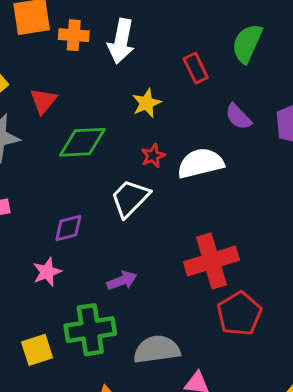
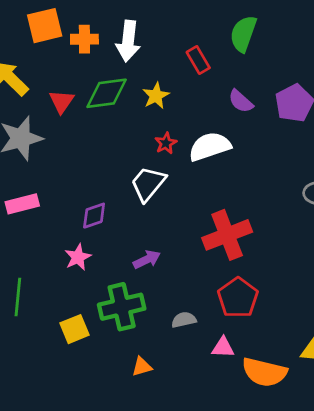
green diamond: (82, 142) -> (107, 93), moved
red pentagon: (239, 314) -> (238, 298), moved
gray semicircle: (157, 349) -> (184, 320), size x0.6

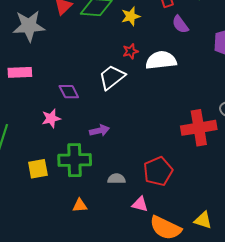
purple semicircle: (241, 101) -> (180, 24), moved
purple diamond: (94, 216) -> (69, 92), turned 70
red cross: (227, 235) -> (199, 128), moved

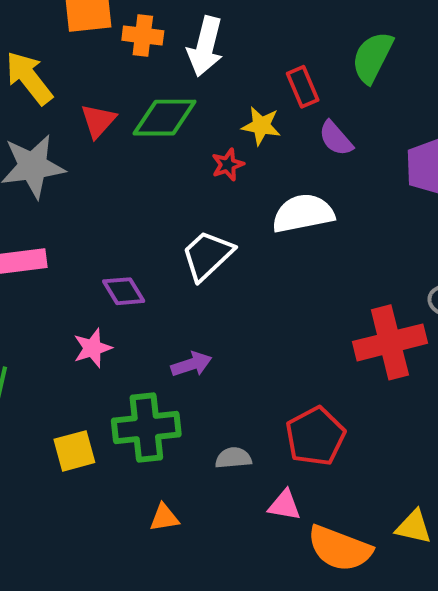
yellow star: (131, 16) -> (261, 126), moved, turned 30
red star: (130, 51) -> (228, 165), moved

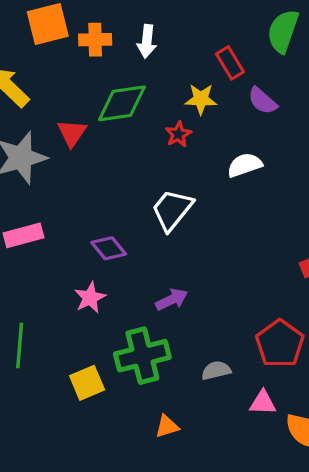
white arrow: (205, 46) -> (147, 41), size x0.7
red triangle: (98, 121) -> (72, 133), moved
white semicircle: (303, 213) -> (245, 165), size x0.7

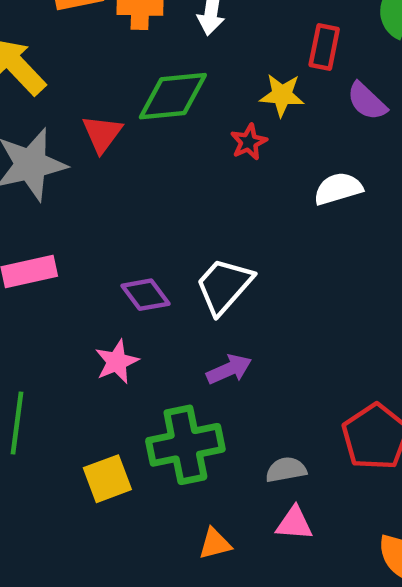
red rectangle: (230, 63) -> (324, 47), turned 40
white trapezoid: (172, 210) -> (224, 286), moved
pink triangle: (263, 403) -> (294, 523), moved

